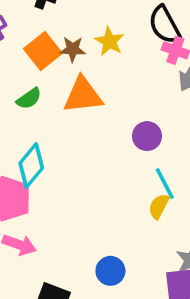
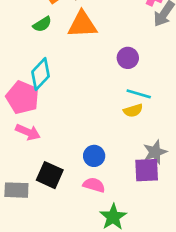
cyan line: (165, 184) -> (139, 94), turned -50
yellow semicircle: (159, 206) -> (133, 110), turned -138

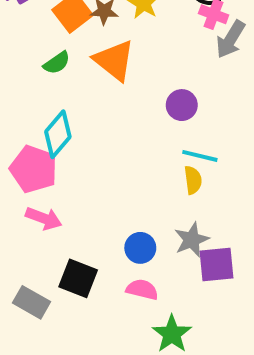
orange triangle: (82, 24) -> (114, 60), turned 44
yellow semicircle: (133, 110) -> (193, 180), turned -78
gray star: (155, 152) -> (192, 240), moved
gray rectangle: (16, 190) -> (31, 302), turned 30

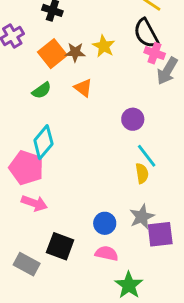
orange triangle: (114, 60) -> (83, 88), size x0.6
cyan line: (200, 156) -> (147, 156), turned 40

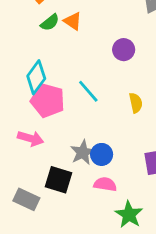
green semicircle: (42, 90) -> (50, 22), moved
cyan line: (147, 156) -> (88, 91), moved
pink pentagon: (26, 168) -> (48, 100), moved
gray star: (142, 217) -> (83, 152), moved

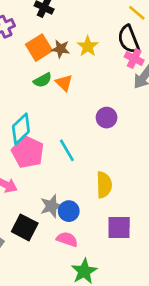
yellow semicircle: (136, 103) -> (104, 185), moved, size x1.4

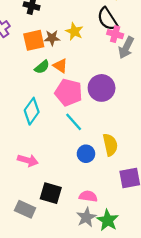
orange square: (39, 48) -> (34, 40), turned 30
purple circle: (107, 118) -> (102, 88), size x1.5
pink pentagon: (28, 152) -> (69, 92), moved
gray star: (52, 206) -> (86, 217), moved
blue circle: (69, 211) -> (86, 154), moved

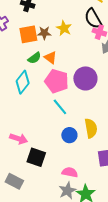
cyan diamond: (32, 111) -> (23, 82), moved
black square: (51, 193) -> (36, 157), moved

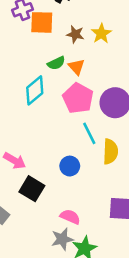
orange square: (28, 34) -> (42, 22), moved
cyan line: (60, 107) -> (89, 133), moved
yellow semicircle: (91, 128) -> (110, 151), moved
blue circle: (69, 135) -> (70, 166), moved

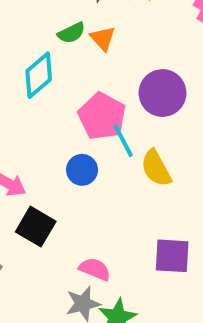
pink pentagon: (78, 98) -> (102, 116), moved
yellow semicircle: (110, 151) -> (156, 168), turned 150
blue circle: (70, 166) -> (82, 170), moved

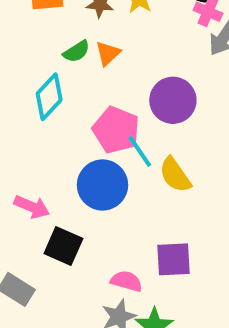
orange triangle: (103, 38) -> (108, 53), turned 36
blue circle: (82, 170) -> (102, 185), size x1.6
purple square: (172, 256) -> (173, 259), moved

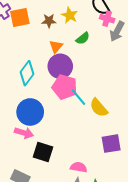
green semicircle: (76, 51) -> (83, 38), moved
purple circle: (173, 100) -> (60, 66), moved
blue circle: (102, 185) -> (30, 112), moved
purple square: (173, 259) -> (111, 144), moved

